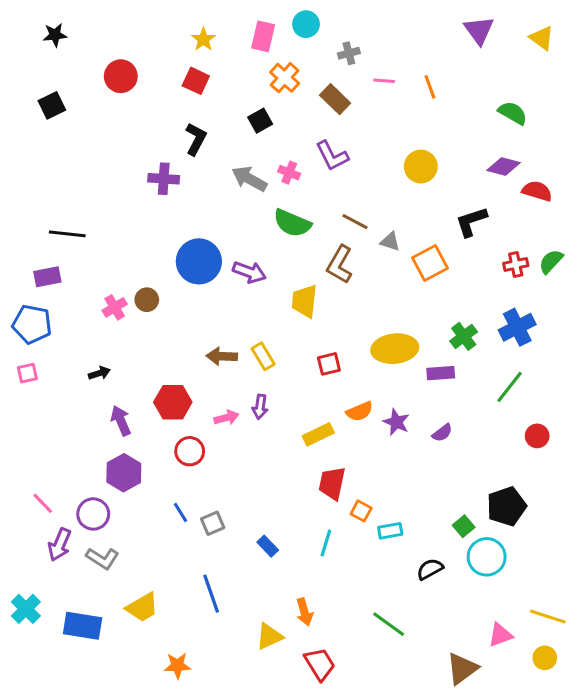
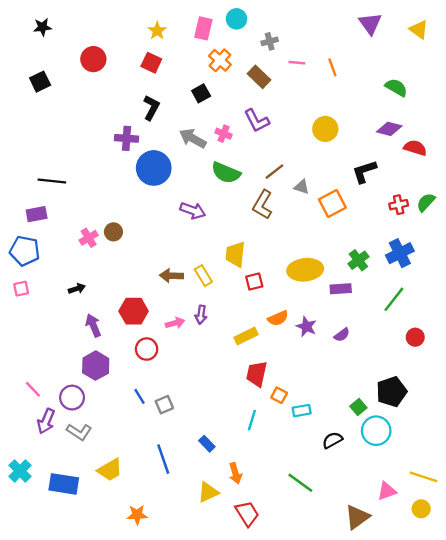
brown line: (355, 222) -> (274, 172), turned -66
blue circle: (199, 261) -> (154, 168), moved
yellow trapezoid: (304, 301) -> (235, 254), moved
blue rectangle: (268, 546) -> (207, 444), moved

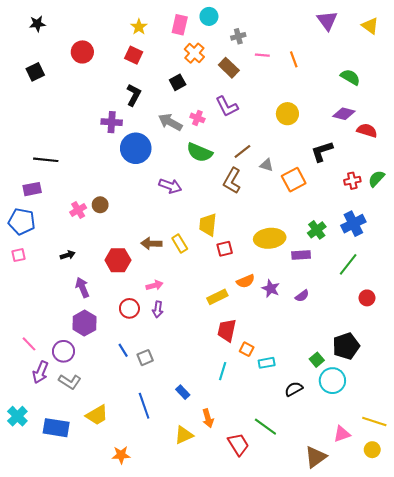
red hexagon: (134, 311) -> (118, 260), moved
purple arrow: (201, 315) -> (158, 309), moved
red trapezoid: (247, 514) -> (238, 444), moved

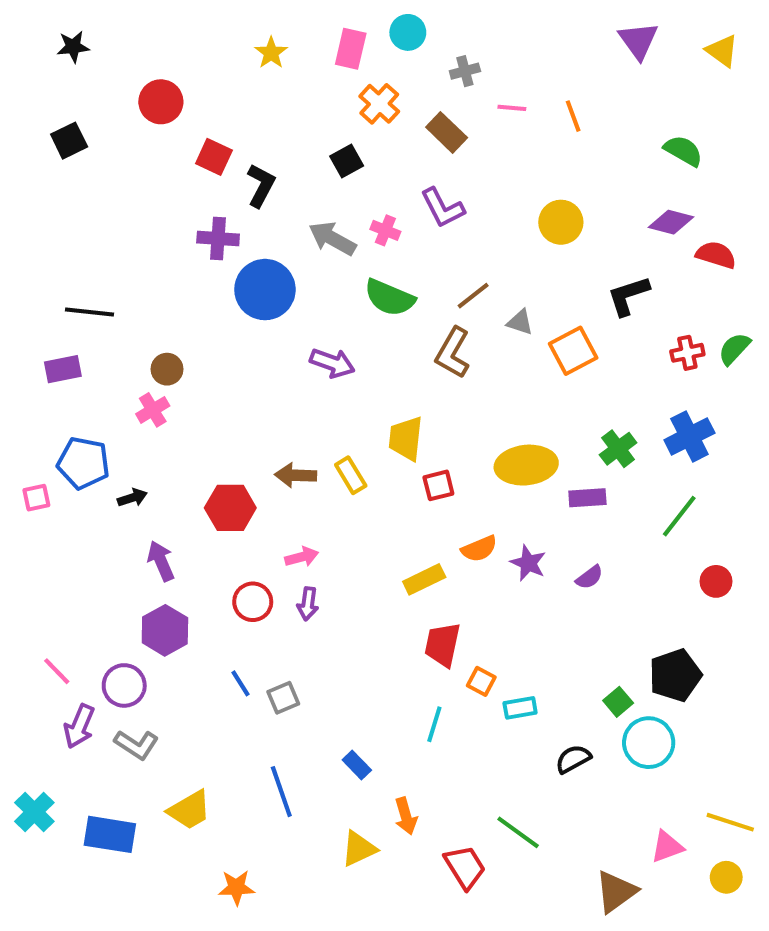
red square: (134, 55) -> (214, 157), moved
brown circle: (100, 205) -> (167, 369), moved
blue pentagon: (22, 222) -> (83, 463), moved

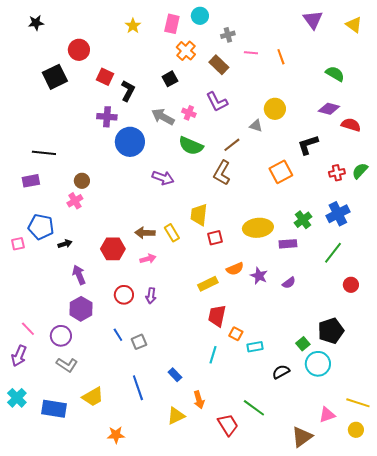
black square: (69, 141) -> (55, 77), moved, size x1.4
gray triangle: (520, 322) -> (256, 126), moved
pink arrow: (302, 557) -> (148, 259), moved
purple arrow: (79, 726) -> (19, 356), moved

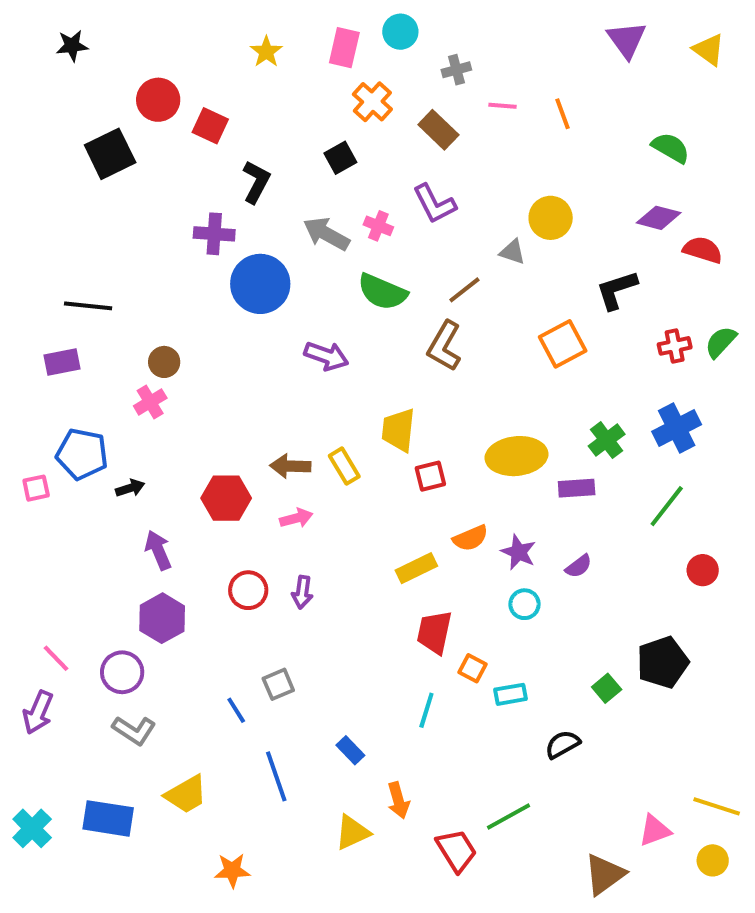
red square: (105, 77) -> (210, 126), moved
blue line: (118, 335) -> (236, 710), moved
cyan circle: (318, 364) -> (524, 604), moved, size x0.6
cyan cross: (17, 398) -> (32, 828), moved
green line: (254, 408) -> (508, 816), turned -65

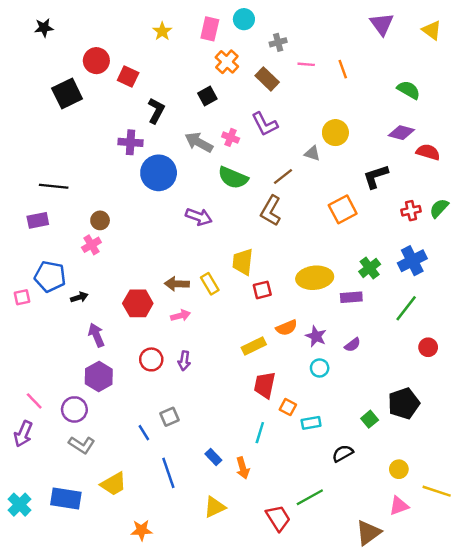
orange arrow: (398, 800) -> (243, 468), moved
yellow circle: (713, 860) -> (399, 469), moved

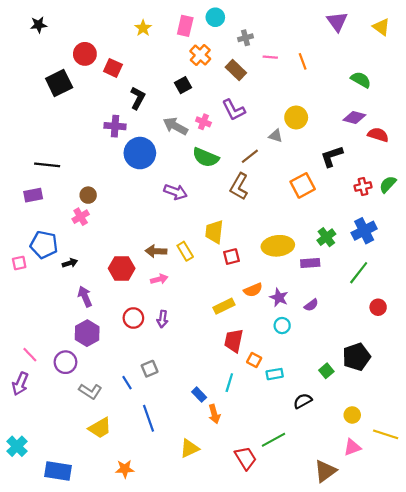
gray L-shape: (82, 445) -> (90, 391), moved
blue rectangle: (213, 457) -> (199, 395), moved
blue rectangle: (66, 498) -> (58, 471), moved

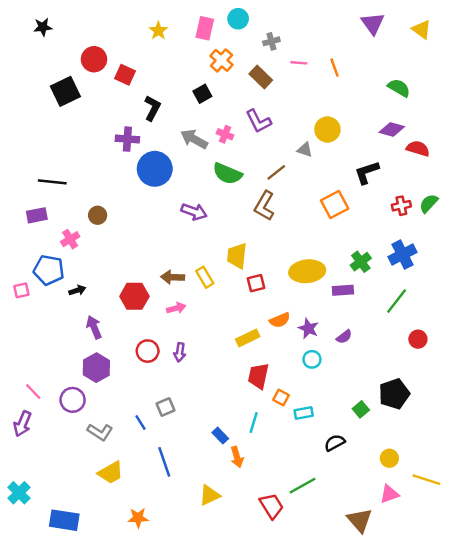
pink cross: (81, 217) -> (70, 239), moved
brown triangle: (325, 471) -> (360, 520), turned -35

